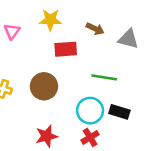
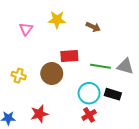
gray triangle: (128, 39) -> (125, 66), moved
red rectangle: (66, 49) -> (69, 56), moved
red star: (47, 136) -> (39, 114), moved

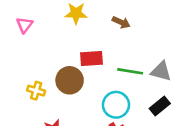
pink triangle: (26, 29) -> (24, 25), moved
yellow cross: (19, 76) -> (36, 91), moved
black rectangle: (113, 94) -> (160, 106), moved, turned -56

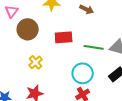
brown circle: (70, 80) -> (28, 29), moved
yellow cross: (36, 91) -> (36, 62), moved, turned 32

